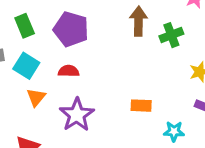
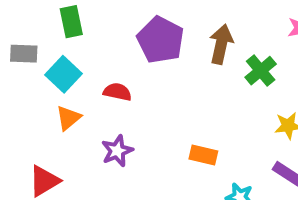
purple pentagon: (71, 29) -> (160, 40), moved
green cross: (171, 35) -> (261, 71), turned -30
purple star: (77, 115) -> (117, 151), size x0.7

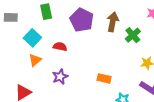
green rectangle: (71, 22) -> (46, 12), moved
gray rectangle: (24, 54) -> (11, 17), moved

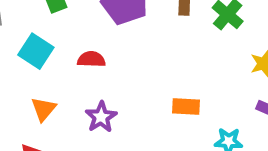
orange triangle: (35, 60) -> (44, 109), moved

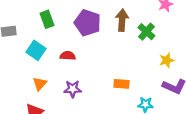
purple star: (101, 117) -> (73, 89), turned 30

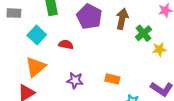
yellow star: (167, 60) -> (159, 49), moved
orange triangle: (40, 84) -> (36, 67), size x1.5
purple star: (73, 89) -> (75, 80), moved

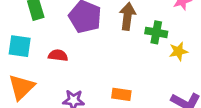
green cross: (143, 33) -> (156, 32), turned -35
cyan square: (37, 35) -> (20, 46), turned -30

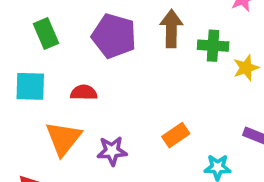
orange triangle: (21, 87) -> (63, 138), moved
orange rectangle: (121, 94) -> (176, 135), turned -36

